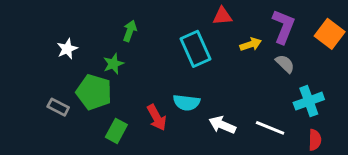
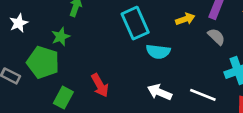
cyan semicircle: (186, 103) -> (158, 52), moved

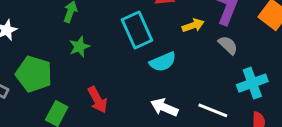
green star: (61, 37) -> (79, 47), moved
cyan semicircle: (158, 52) -> (163, 62), turned -30

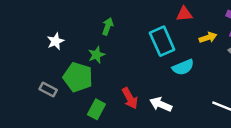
green star: (79, 47) -> (96, 55), moved
white arrow: (164, 107) -> (161, 104), moved

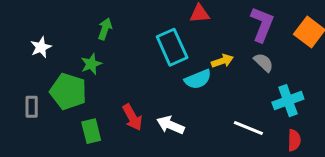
yellow arrow: (208, 38) -> (222, 61), moved
gray rectangle: (48, 90) -> (32, 107), turned 63
green rectangle: (96, 109) -> (91, 131), turned -42

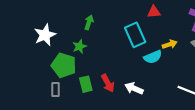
white star: (41, 47) -> (45, 35), size x1.5
gray rectangle: (32, 107) -> (55, 89), moved
green rectangle: (91, 131) -> (86, 84), moved

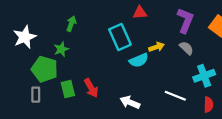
white arrow: (134, 88) -> (130, 102), moved

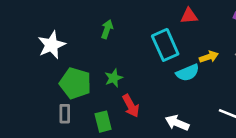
green star: (61, 49) -> (114, 78), moved
green rectangle: (68, 89) -> (103, 122), moved

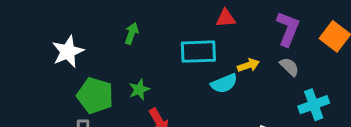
cyan rectangle: (165, 45) -> (198, 52), turned -68

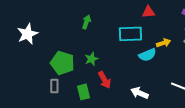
white star: (68, 52) -> (27, 34), moved

